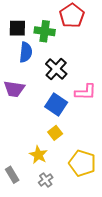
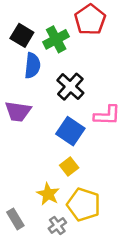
black square: (17, 28) -> (22, 35), turned 30
green cross: (45, 31) -> (56, 39), turned -36
yellow pentagon: (82, 163) -> (84, 205), moved

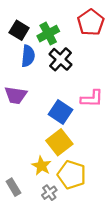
red pentagon: (90, 20) -> (91, 22), moved
black cross: (70, 87) -> (61, 59), moved
yellow square: (69, 167) -> (59, 142), size x1.6

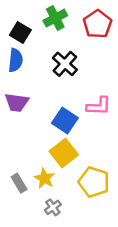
green cross: (48, 34) -> (55, 18), moved
blue semicircle: (28, 56) -> (15, 60), moved
yellow pentagon: (72, 175) -> (94, 182), moved
gray rectangle: (13, 187) -> (19, 183), moved

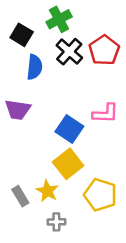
red pentagon: (97, 24) -> (104, 50), moved
blue semicircle: (15, 60) -> (34, 67), moved
black cross: (65, 64) -> (69, 52), moved
gray cross: (53, 207) -> (56, 222), turned 35

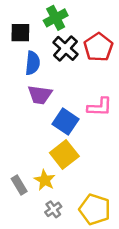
black square: (22, 35) -> (20, 33), turned -30
purple trapezoid: (18, 110) -> (40, 95), moved
yellow pentagon: (100, 195) -> (95, 209), moved
gray cross: (56, 222) -> (53, 209), turned -35

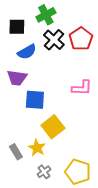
blue semicircle: (33, 63) -> (27, 52), turned 54
purple trapezoid: (40, 95) -> (17, 78), moved
blue square: (65, 122) -> (35, 100), moved, turned -30

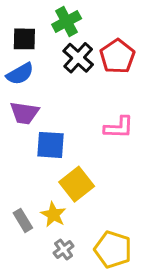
blue semicircle: (27, 52) -> (20, 74), moved

